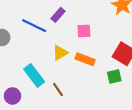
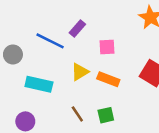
cyan rectangle: (34, 75) -> (39, 84), moved, turned -40
green square: (114, 76) -> (106, 115), moved

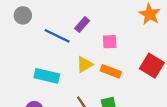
gray circle: (13, 54) -> (23, 15), moved

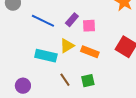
purple rectangle: (82, 25) -> (72, 20), moved
cyan rectangle: (47, 76) -> (46, 56), moved

